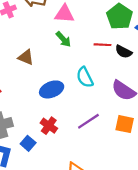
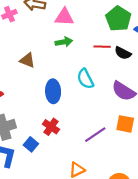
green arrow: (63, 39) -> (64, 42), turned -56
blue ellipse: (52, 89) -> (53, 91), turned -70
purple line: (88, 121) -> (95, 135), moved

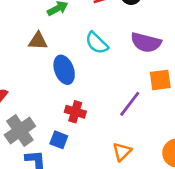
brown triangle: (27, 60) -> (38, 41), moved

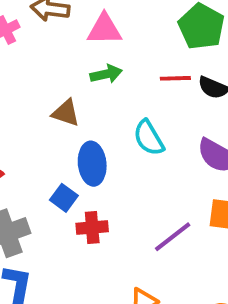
red cross: (75, 112) -> (92, 227), turned -36
blue square: (59, 140) -> (64, 198), moved

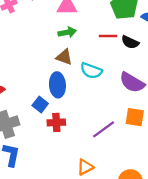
brown triangle: (66, 113) -> (64, 57), moved
cyan semicircle: (149, 138) -> (91, 71), turned -40

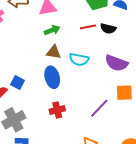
blue square: (40, 104) -> (17, 83), moved

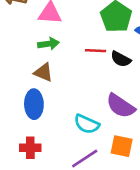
cyan semicircle: (79, 59) -> (87, 124), moved

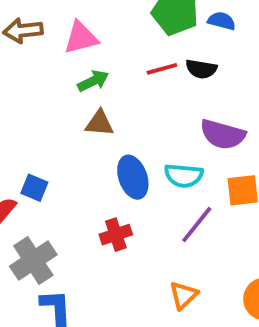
blue ellipse: (34, 104) -> (133, 177), moved

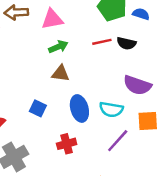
blue square: (34, 188) -> (38, 108), moved

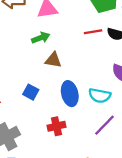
green arrow: (58, 47) -> (41, 38), moved

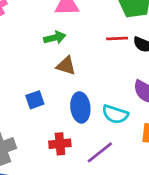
blue square: (31, 92) -> (35, 100), turned 35
purple line: (104, 125) -> (100, 152), moved

